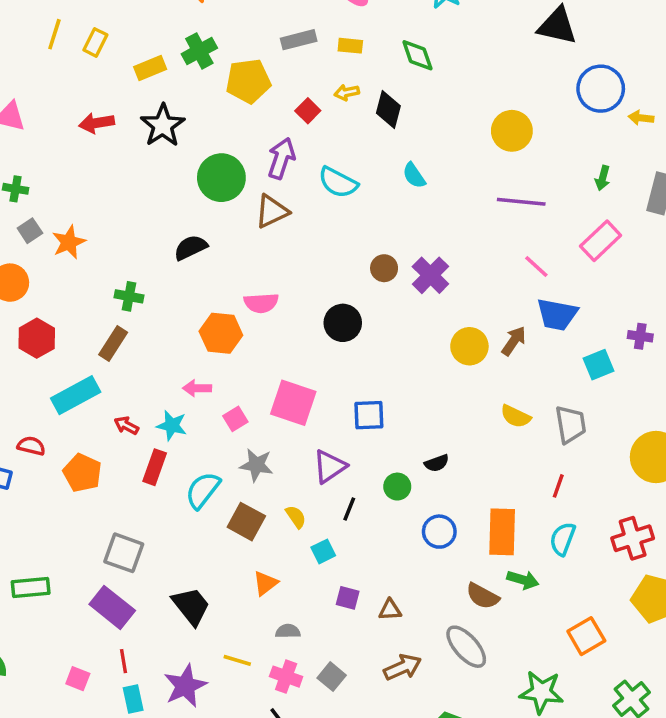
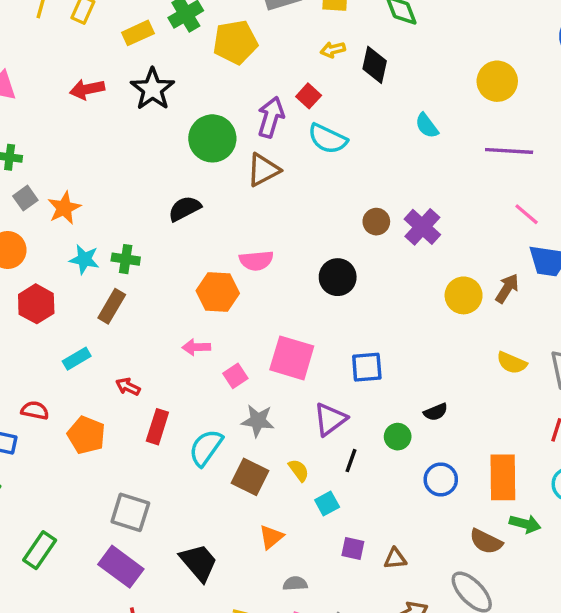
red square: (308, 111) -> (309, 96), moved
cyan semicircle: (414, 175) -> (427, 126), moved
cyan rectangle: (76, 395) -> (77, 359), size x0.6
cyan star: (172, 425) -> (84, 259), moved
green rectangle: (31, 588) -> (40, 550), turned -48

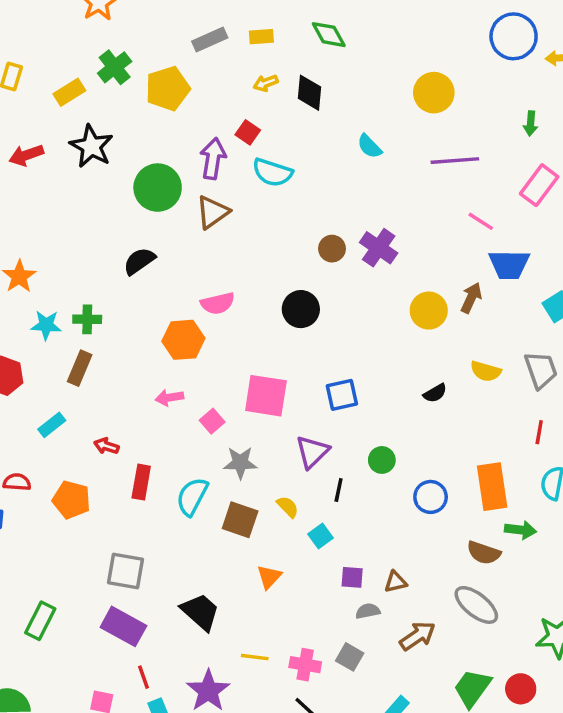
black semicircle: (436, 412) -> (435, 393), moved
gray semicircle: (295, 584) -> (368, 611), moved

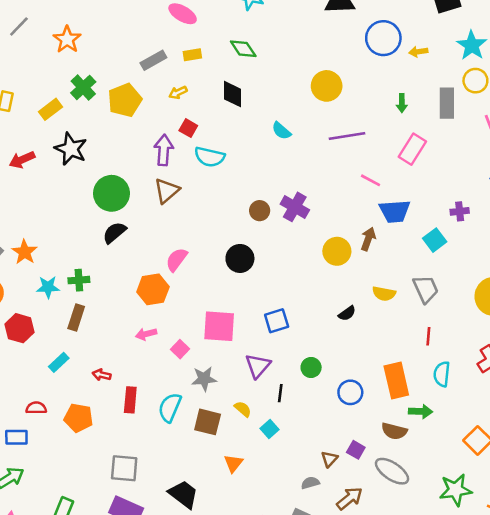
yellow arrow: (266, 83) -> (178, 93), moved
green circle: (158, 188) -> (111, 193), moved
pink semicircle: (218, 303) -> (177, 260), turned 145
purple square: (352, 577) -> (356, 450), moved, turned 30
brown triangle: (396, 582) -> (329, 459), turned -30

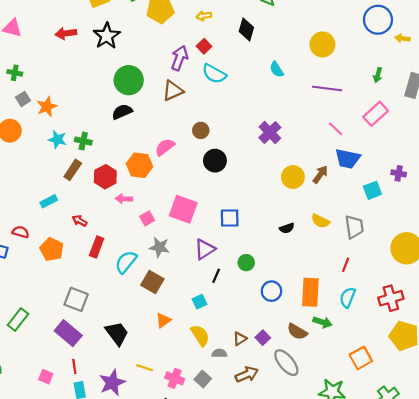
brown circle: (260, 211) -> (201, 130), moved
red hexagon: (19, 328) -> (105, 177), moved
yellow semicircle: (243, 409) -> (200, 335), moved, size x1.5

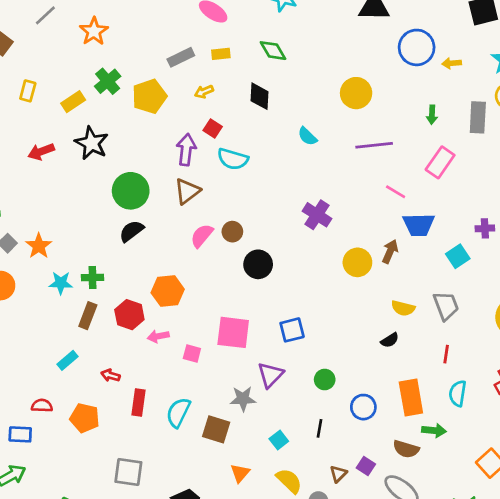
pink semicircle: (165, 147) -> (202, 236), moved
pink square: (147, 218) -> (192, 353), turned -32
black semicircle: (287, 228) -> (390, 340), moved
gray star: (159, 247) -> (243, 399), moved
black line: (216, 276) -> (320, 428), moved

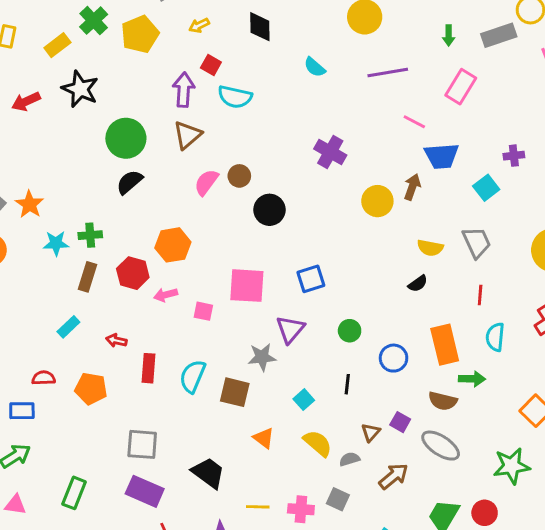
gray rectangle: (478, 117) -> (499, 35), turned 72
orange triangle: (240, 473) -> (264, 438), turned -30

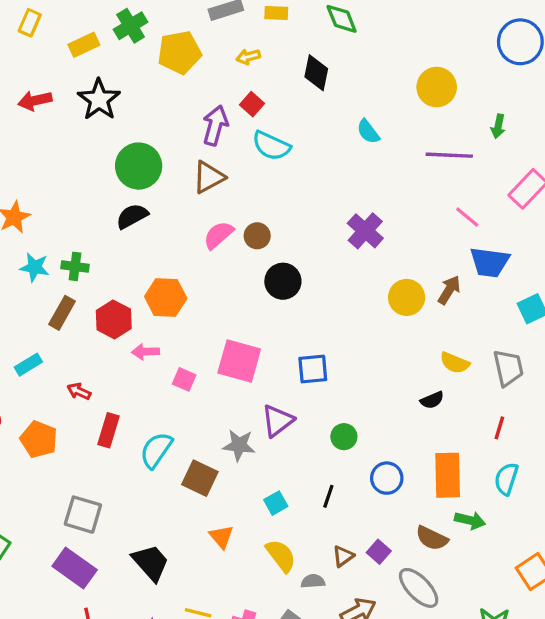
green arrow: (449, 35) -> (498, 126), moved

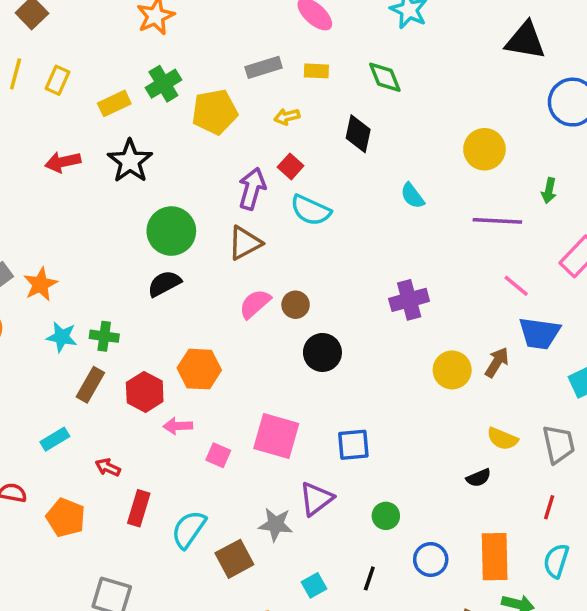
purple cross: (365, 231) -> (409, 300), turned 33
brown square: (200, 478) -> (234, 559), turned 36

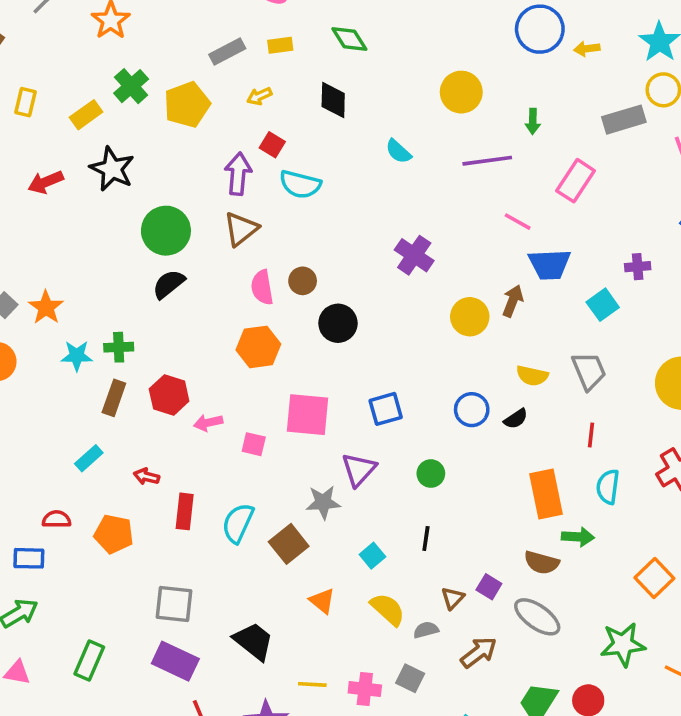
purple cross: (409, 300) -> (414, 255), turned -30
pink semicircle: (255, 304) -> (262, 287), turned -48
orange hexagon: (199, 369) -> (258, 347), moved
blue circle: (431, 560) -> (472, 410), moved

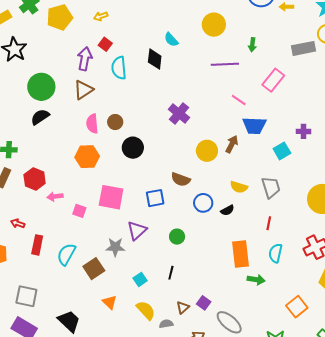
black diamond: (333, 100) -> (155, 59), moved
cyan semicircle: (398, 151) -> (171, 40), moved
cyan semicircle: (300, 184) -> (119, 68), turned 65
brown semicircle: (542, 563) -> (181, 179), moved

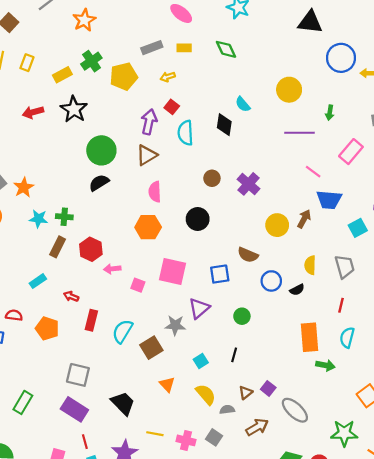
brown circle: (115, 122) -> (212, 178), moved
yellow semicircle: (239, 187) -> (310, 265), turned 72

